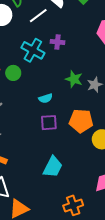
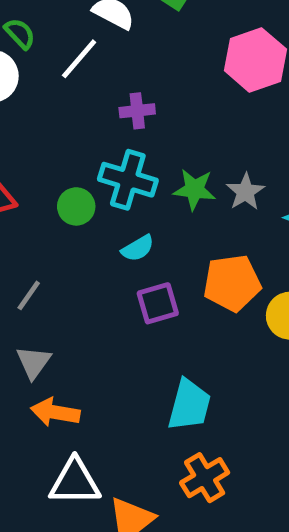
cyan cross: (33, 50) -> (128, 180), moved
green circle: (13, 73) -> (76, 206), moved
orange cross: (73, 205) -> (205, 478), moved

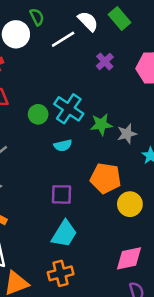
purple cross: (137, 111) -> (105, 62), moved, turned 36
green star: (194, 189) -> (101, 124), turned -30
purple square: (158, 303) -> (61, 194), moved

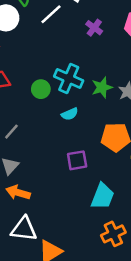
cyan trapezoid: (64, 234) -> (103, 196), moved
orange cross: (61, 273) -> (113, 234), moved

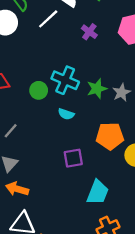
cyan semicircle: (70, 114) -> (66, 114), turned 42

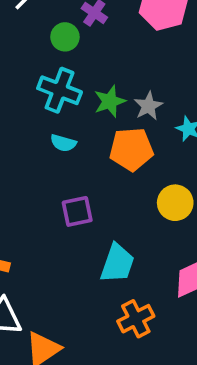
green circle: (39, 90) -> (65, 37), moved
orange pentagon: (110, 136) -> (131, 149), moved

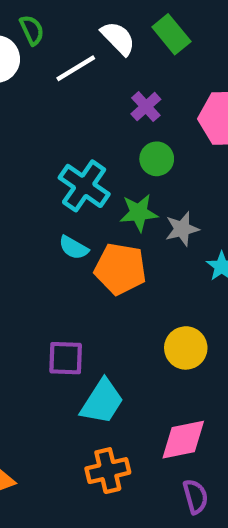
green circle: (65, 37) -> (157, 159), moved
orange pentagon: (131, 149) -> (120, 269), moved
purple square: (77, 211) -> (66, 358), moved

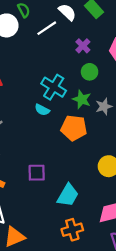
green star: (139, 213) -> (82, 99), turned 30
cyan semicircle: (74, 248) -> (42, 110), moved
purple square: (66, 358) -> (37, 173), moved

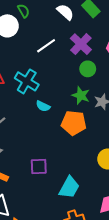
white line: (47, 28) -> (46, 46), moved
purple cross: (83, 46) -> (81, 44), size x1.5
cyan cross: (54, 87) -> (27, 81), moved

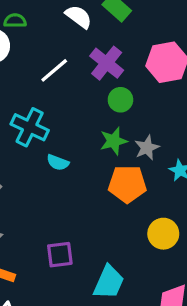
green semicircle: (23, 11) -> (15, 21), turned -56
green star: (81, 95) -> (114, 141), turned -30
orange pentagon: (74, 123) -> (127, 184), moved

